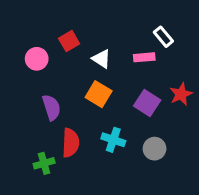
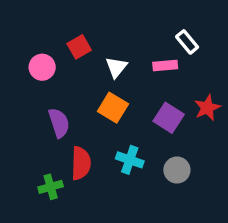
white triangle: (101, 59) -> (116, 67), turned 36

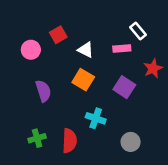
white triangle: (116, 67) -> (86, 50), turned -42
red star: (207, 108) -> (153, 68), moved
red semicircle: (81, 163) -> (69, 141), moved
gray circle: (177, 170) -> (131, 142), moved

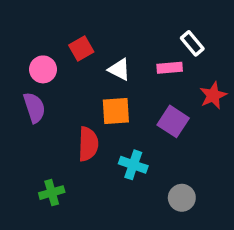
orange square: (83, 80) -> (116, 111), turned -35
purple semicircle: (43, 91) -> (34, 108), moved
red semicircle: (69, 141) -> (88, 144), moved

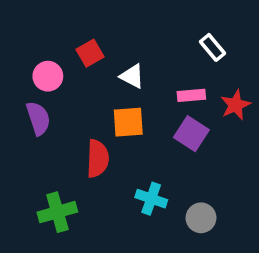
pink rectangle: (170, 68) -> (191, 95), moved
cyan cross: (133, 165) -> (151, 199), moved
green cross: (52, 193) -> (57, 212), size x1.4

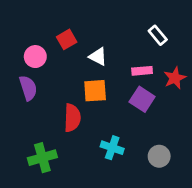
gray circle: (201, 218) -> (159, 156), moved

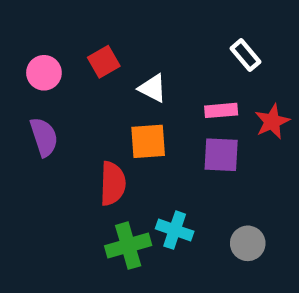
pink circle: (35, 57) -> (44, 73), moved
purple square: (142, 99) -> (221, 155), turned -30
green cross: (42, 158) -> (128, 246), moved

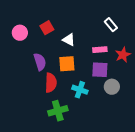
purple semicircle: (44, 137) -> (40, 62), moved
cyan cross: (175, 230) -> (80, 90), moved
gray circle: (248, 243) -> (112, 87), moved

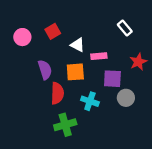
pink rectangle: (100, 50) -> (99, 56), moved

